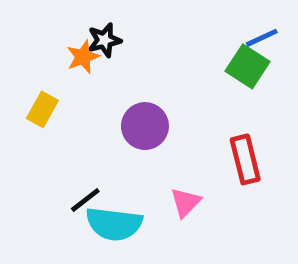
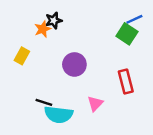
black line: (85, 200) -> (44, 102), turned 56

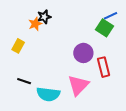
purple circle: (74, 64) -> (83, 53), moved
black line: (44, 102) -> (24, 81), moved
pink triangle: (95, 104) -> (78, 85), size x1.6

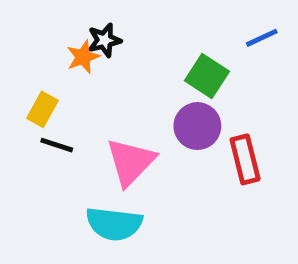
green square: (105, 28) -> (207, 76), moved
black line: (24, 81) -> (57, 145), moved
pink triangle: (78, 85) -> (131, 162), moved

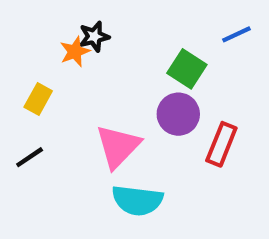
black line: (57, 145) -> (30, 157), moved, turned -52
red rectangle: (245, 159) -> (221, 144), turned 36
cyan semicircle: (114, 224) -> (137, 200), moved

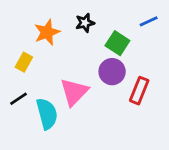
black star: (94, 37) -> (85, 23), moved
orange star: (75, 52) -> (47, 32), size x1.4
cyan semicircle: (137, 200) -> (47, 114), moved, turned -112

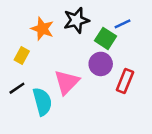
blue line: (149, 21) -> (123, 24), moved
black star: (85, 23) -> (76, 20), size x1.5
orange star: (47, 32) -> (42, 29), turned -30

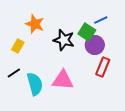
black star: (76, 20) -> (64, 40), moved, turned 30
purple circle: (101, 64) -> (95, 45), moved
pink triangle: (67, 82) -> (63, 80), moved, turned 50

